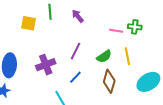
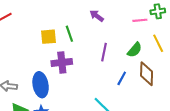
green line: (50, 12) -> (69, 34), moved
purple cross: (46, 65) -> (62, 62), moved, turned 30
blue line: (75, 77) -> (122, 78), moved

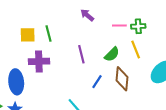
green cross: (158, 11) -> (138, 26), moved
purple arrow: (97, 16) -> (87, 15), moved
purple line: (104, 52) -> (81, 54), turned -30

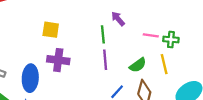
green line: (49, 33) -> (103, 34), moved

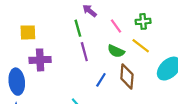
pink line: (151, 35) -> (116, 26), moved, turned 56
yellow line: (164, 64) -> (141, 46), turned -30
green semicircle: (138, 65) -> (116, 51), turned 70

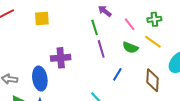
yellow square: (28, 32) -> (42, 19), moved
brown diamond: (127, 77) -> (153, 80), moved

